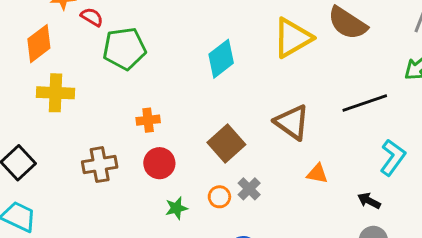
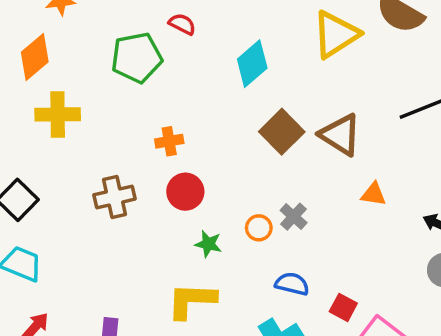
red semicircle: (92, 17) -> (182, 24), moved
brown square: (226, 143) -> (282, 132), moved
green star: (176, 208) -> (208, 244), turned 30

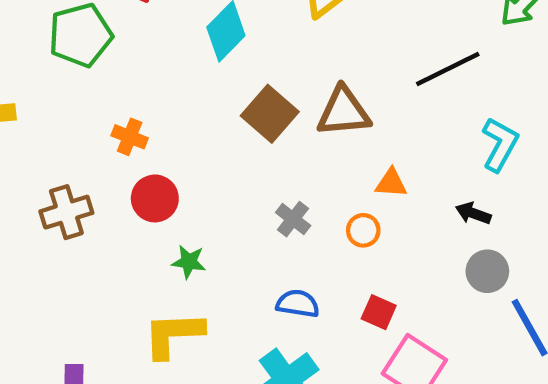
brown triangle: (340, 135) -> (344, 112), turned -33
orange cross: (169, 141) -> (130, 137), turned 36
orange circle: (259, 228) -> (363, 230), moved
red square: (343, 307) -> (379, 312), moved

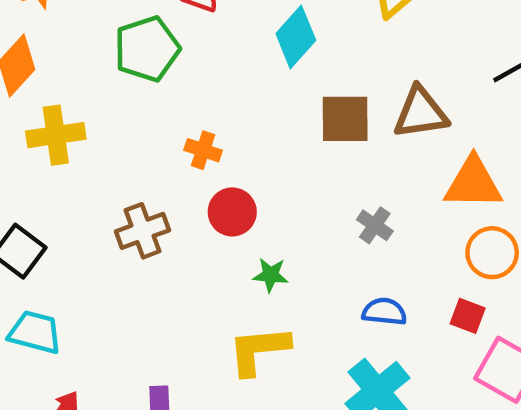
brown square: (270, 114) -> (345, 119), turned -38
orange triangle: (391, 183) -> (473, 183), size x1.8
orange circle: (363, 230) -> (492, 253), moved, size x1.5

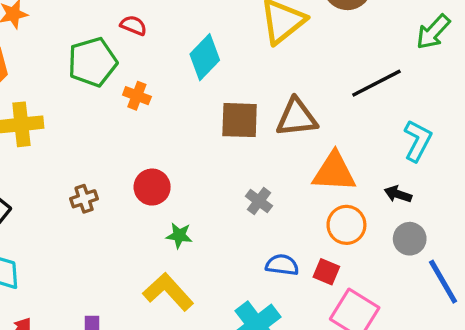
orange cross: (203, 150) -> (137, 96), moved
brown cross: (142, 231) -> (84, 199), size x0.7
blue semicircle: (384, 312) -> (282, 265), moved
yellow L-shape: (259, 350) -> (168, 292), turned 51

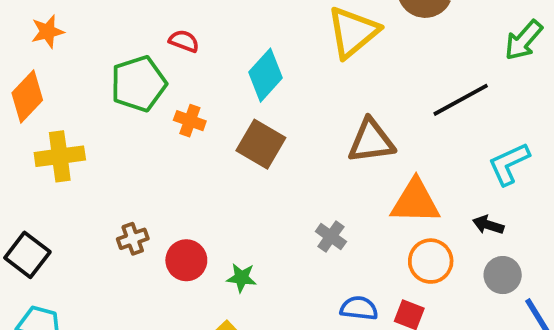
brown square: (240, 120) -> (261, 144), moved, turned 30
cyan L-shape: (418, 141) -> (509, 164), turned -141
red circle: (152, 187) -> (186, 260), moved

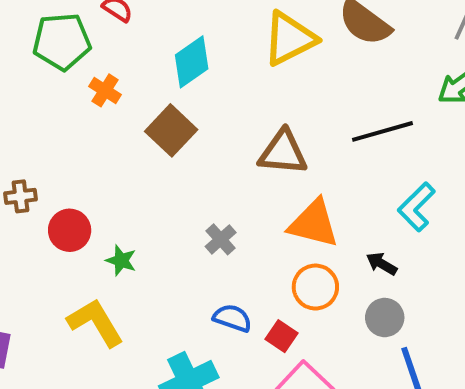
cyan L-shape: (509, 164) -> (416, 207), turned -33

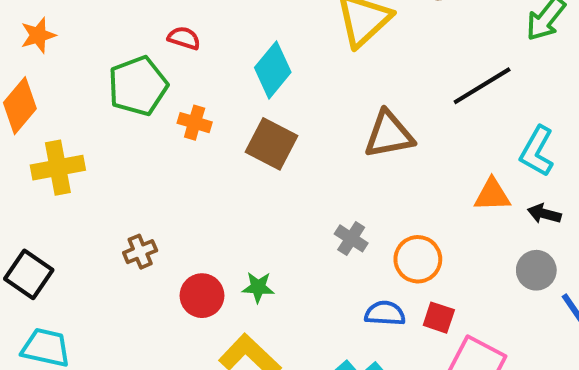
orange triangle: (314, 224) -> (492, 195), moved, size x0.7
red circle: (70, 230) -> (202, 296), moved
black arrow: (382, 264) -> (544, 214), moved
orange circle: (315, 287) -> (418, 259), moved

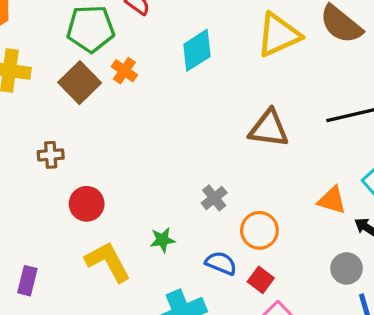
brown square: (272, 144) -> (80, 83), moved
green star: (258, 287) -> (163, 240), moved, turned -30

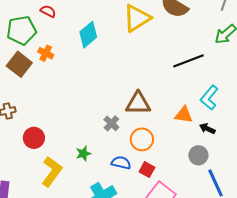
brown triangle: (269, 128) -> (138, 103), moved
yellow L-shape: (108, 262) -> (52, 171), turned 72

